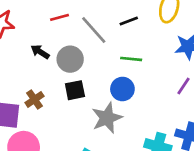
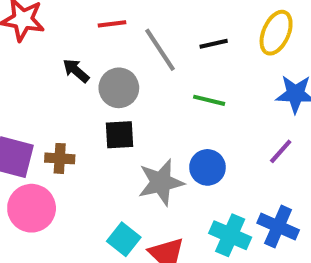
blue circle: (122, 89) -> (207, 167), moved
brown cross: (35, 99) -> (60, 158), moved, turned 30

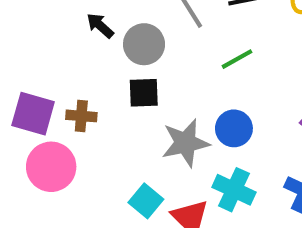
green line: (209, 100) -> (237, 59), turned -44
cyan cross: (230, 235) -> (234, 190), moved

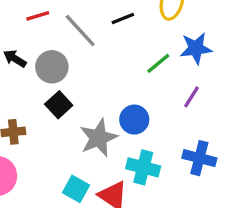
green line: (237, 59) -> (158, 63), moved
black square: (144, 93) -> (59, 105), turned -30

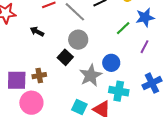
gray circle: (52, 67) -> (78, 40), moved
blue cross: (199, 158) -> (152, 83), turned -36

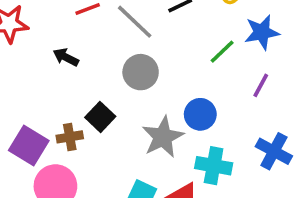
black square: (65, 57) -> (100, 117), moved
purple square: (17, 80) -> (29, 145), turned 30
blue cross: (152, 83) -> (274, 151), turned -36

